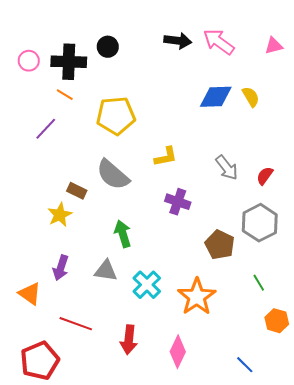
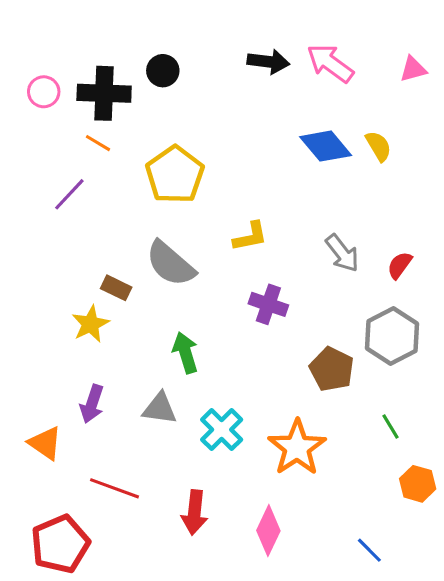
blue diamond: (216, 97) -> (326, 146), turned 52
yellow pentagon: (116, 116) -> (175, 175), turned -30

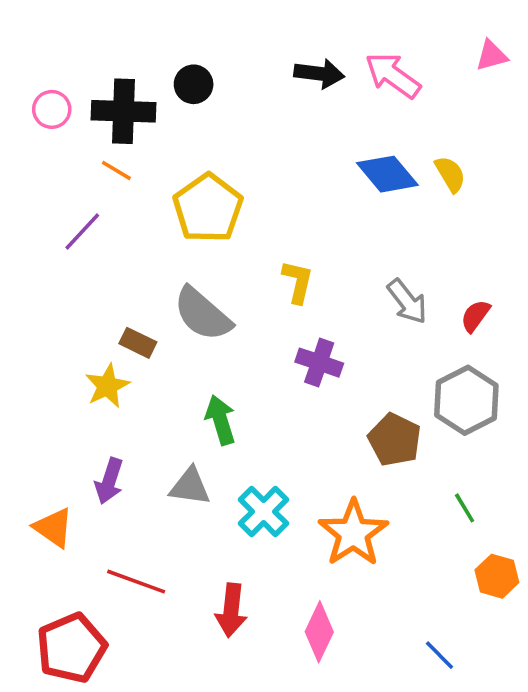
pink triangle: (413, 69) -> (492, 56), moved
yellow L-shape: (250, 237) -> (298, 282), turned -66

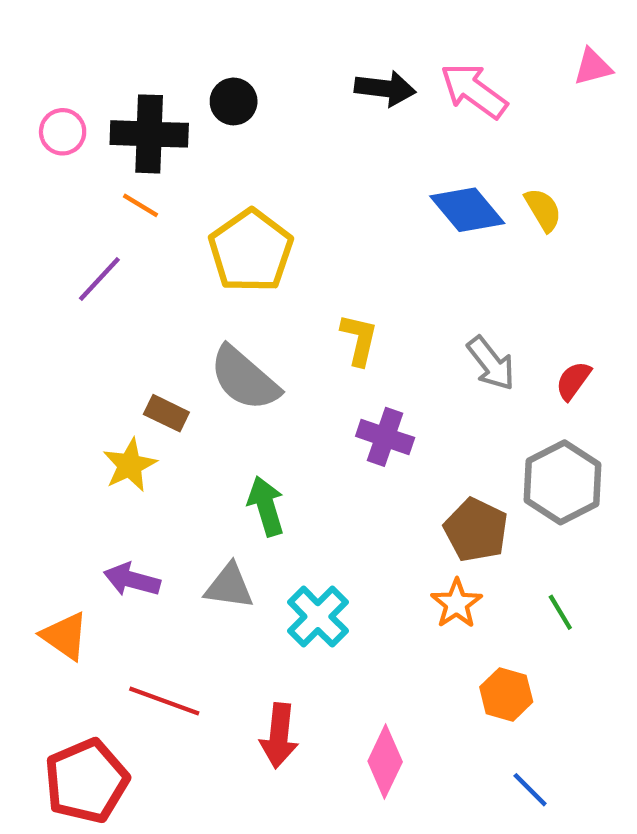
purple arrow: (109, 481) -> (132, 580), turned 87
orange star: (353, 533) -> (456, 604), moved, size x0.6
orange hexagon: (497, 576) -> (506, 694), moved

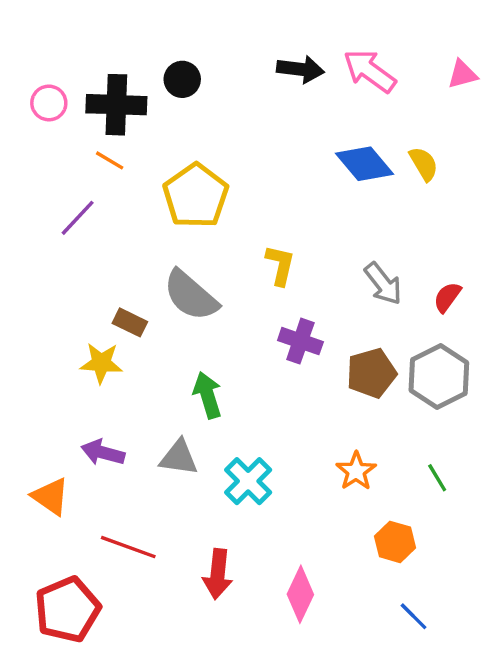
pink triangle: (593, 67) -> (463, 74), moved
yellow star: (130, 465) -> (101, 363), turned 30
brown pentagon: (476, 530) -> (371, 373), moved, turned 30

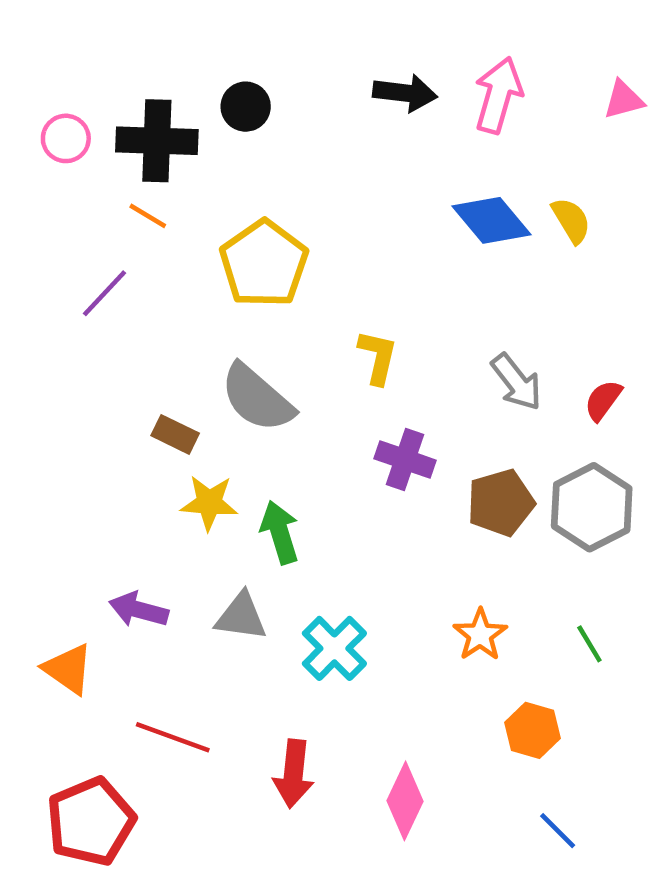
pink arrow: (370, 71) -> (498, 95), turned 70
yellow star: (101, 363) -> (209, 503), moved

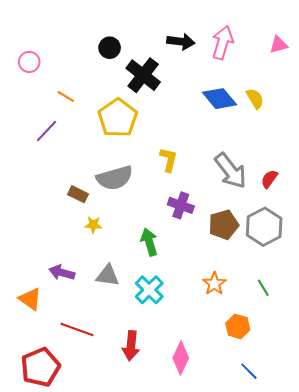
black cross: (157, 141) -> (143, 75), moved, turned 36
gray arrow: (517, 382) -> (231, 171), size x1.4
gray semicircle: (257, 398) -> (115, 178), turned -57
yellow star: (209, 503) -> (93, 225), size x0.7
green arrow: (280, 532) -> (149, 242), moved

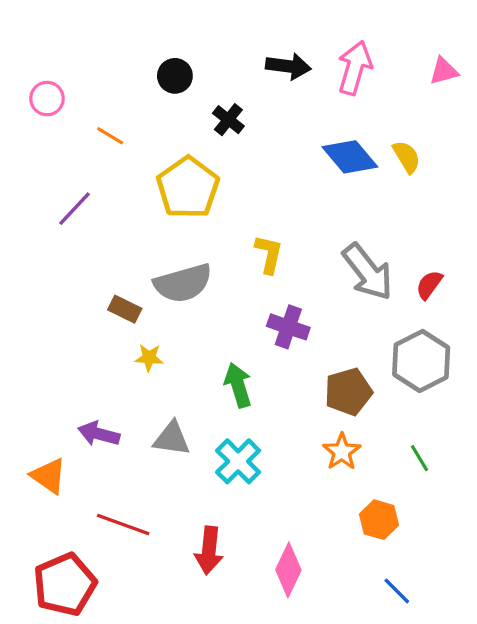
black cross: (143, 75) -> (228, 120), size x0.6
orange line: (66, 97) -> (110, 136), moved
brown pentagon: (224, 225) -> (348, 392), moved

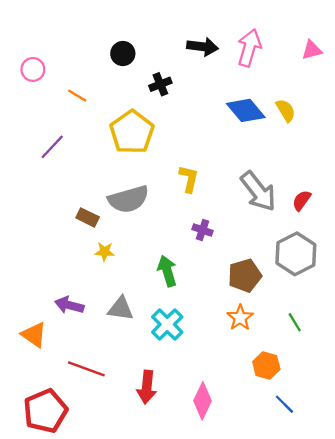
black cross: (228, 120) -> (160, 84), turned 30
purple cross: (288, 327) -> (203, 230), size x0.7
blue line: (397, 591) -> (284, 404), moved

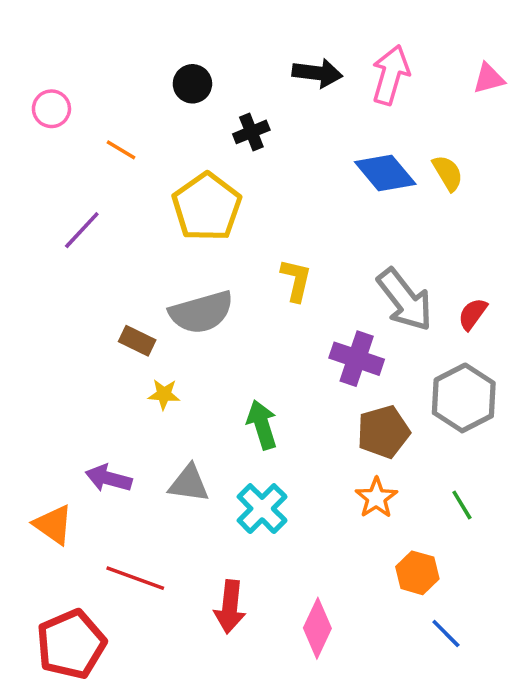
purple cross: (203, 230) -> (357, 359), moved, size x1.6

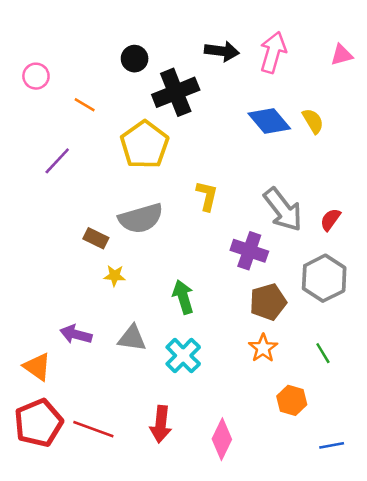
black cross: (251, 132) -> (176, 92), size x1.8
red line: (135, 578) -> (93, 429), moved
blue line: (446, 634) -> (332, 445), moved, turned -55
red pentagon: (71, 644) -> (38, 423), moved

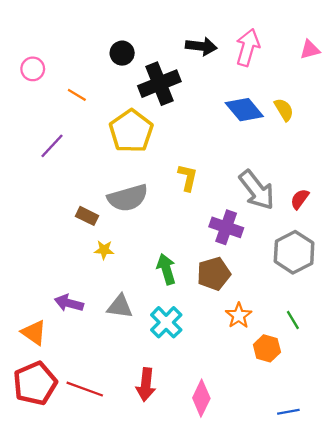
brown pentagon: (268, 302) -> (214, 274), moved
orange hexagon: (292, 400) -> (267, 348), moved
blue line: (332, 445) -> (288, 412), moved

